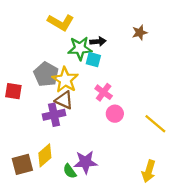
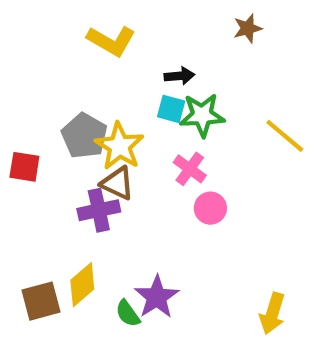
brown star: (140, 32) -> (248, 28), moved
green star: (80, 48) -> (202, 115), moved
yellow line: (155, 124) -> (285, 136), moved
purple star: (86, 162) -> (157, 297), turned -30

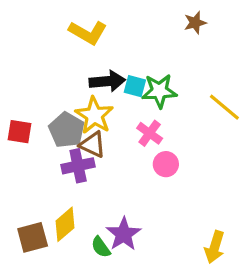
black arrow: (179, 76) -> (107, 81), moved, size x1.5
gray pentagon: (84, 136) -> (67, 130), moved

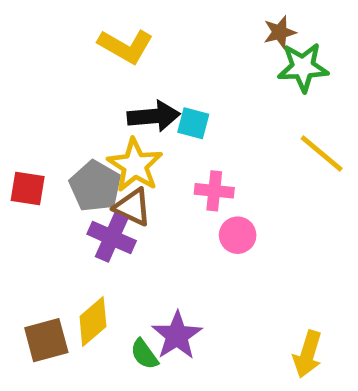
green star: (159, 91) -> (303, 67), moved
pink cross: (150, 133) -> (214, 191), turned -30
purple cross: (78, 166) -> (112, 237), turned 36

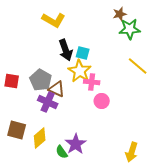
black arrow: (154, 116) -> (66, 50), turned 75
yellow star: (135, 165) -> (80, 71), moved
brown square: (46, 340) -> (17, 130), moved, turned 30

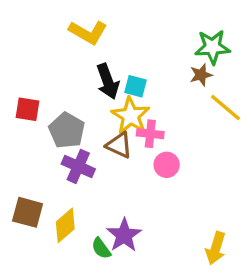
brown star: (120, 14) -> (201, 75), moved
red square: (12, 81) -> (28, 109), moved
brown triangle: (57, 89) -> (119, 145), moved

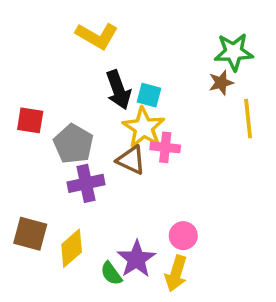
yellow line: (226, 108) -> (248, 119), turned 44
pink circle: (167, 165) -> (183, 236), moved
purple cross: (78, 166) -> (86, 183), turned -36
yellow arrow: (216, 248) -> (176, 273), moved

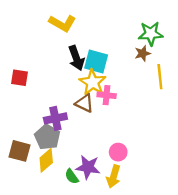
cyan square: (149, 95) -> (96, 61), size x1.5
gray pentagon: (73, 144) -> (47, 137), moved
purple star: (136, 259) -> (88, 167), turned -30

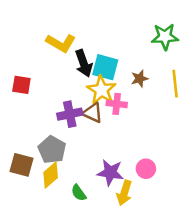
yellow L-shape: (62, 23) -> (61, 43), moved
brown star: (143, 53) -> (140, 79), moved
purple cross: (55, 118) -> (70, 114), moved
pink circle: (118, 152) -> (146, 169), moved
purple star: (88, 167) -> (110, 173), moved

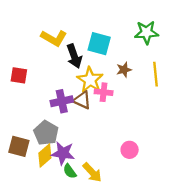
cyan square: (105, 67) -> (99, 44), moved
purple star: (110, 173) -> (63, 153), moved
yellow arrow: (124, 193) -> (92, 172), moved, turned -60

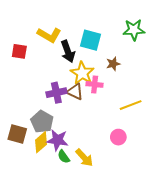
yellow line: (155, 74) -> (131, 105), moved, turned 75
red square: (19, 75) -> (19, 51), moved

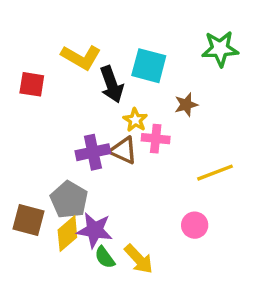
yellow star: (82, 73) -> (135, 120), size x0.6

